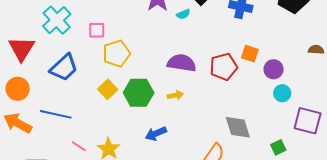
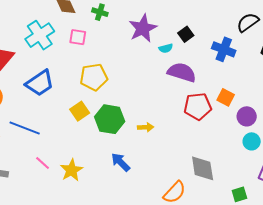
pink square: (97, 30) -> (78, 37), moved
purple semicircle: (182, 63) -> (182, 72), moved
blue arrow: (156, 134) -> (121, 162), turned 60

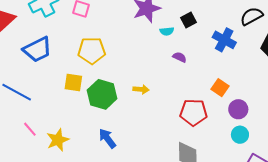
purple semicircle: (182, 72) -> (180, 57), size x0.5
red pentagon: (198, 106) -> (193, 112), moved
yellow square: (80, 111) -> (73, 82), turned 36
yellow arrow: (146, 127) -> (141, 89), moved

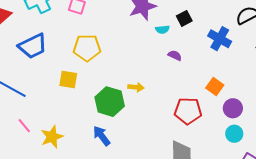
green hexagon: (102, 94) -> (110, 102), moved

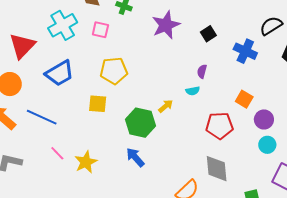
cyan semicircle: (162, 29) -> (193, 91), moved
purple semicircle: (175, 55) -> (202, 71), turned -96
yellow arrow: (136, 87) -> (166, 106), turned -42

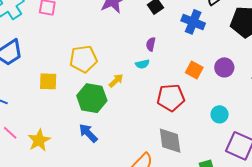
yellow pentagon: (114, 71) -> (83, 59), moved
purple circle: (264, 119) -> (224, 67), moved

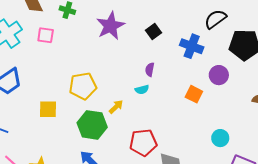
purple circle: (224, 67) -> (219, 75), moved
red pentagon: (171, 98) -> (143, 143), moved

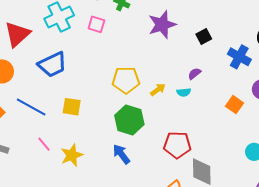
purple semicircle: (150, 70) -> (194, 74), turned 32
yellow arrow: (116, 107) -> (158, 90), moved
yellow square: (48, 109) -> (72, 107), moved

